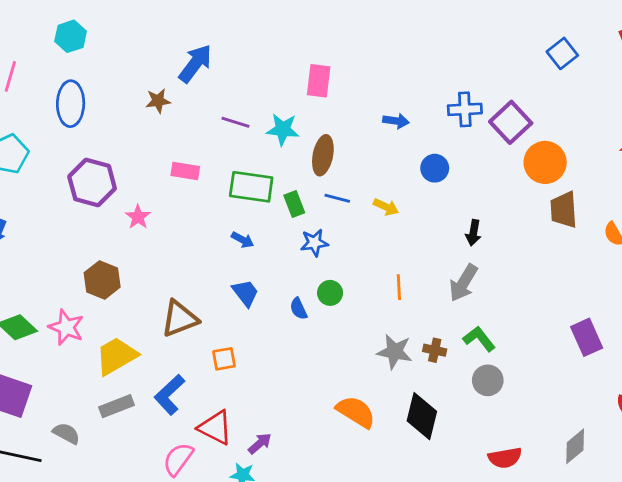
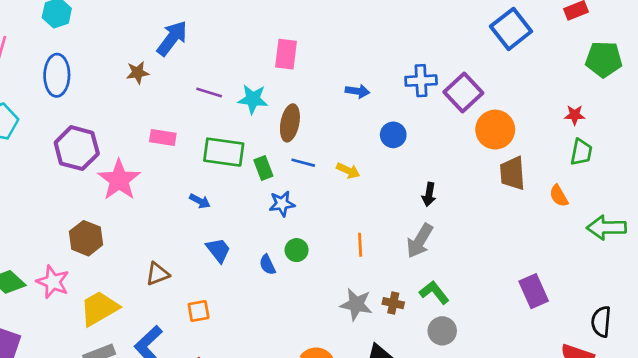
blue square: (562, 53) -> (511, 29), size x1.4
pink star: (138, 217) -> (119, 180), size x1.8
blue arrow: (243, 240) -> (200, 201), moved
brown triangle: (180, 319) -> (157, 274), size x0.7

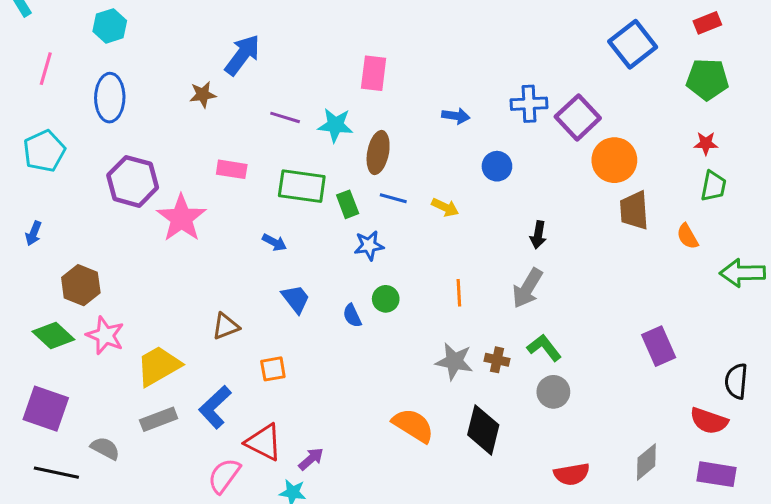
green pentagon: (604, 59) -> (707, 79), moved
brown hexagon: (86, 238) -> (81, 285), moved

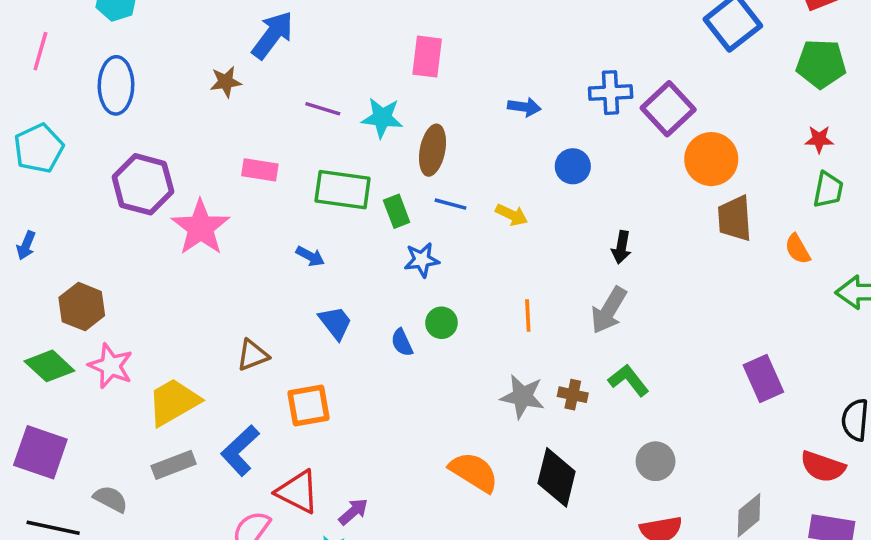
orange square: (273, 369) -> (308, 405), size x1.4
gray circle: (553, 392) -> (656, 461), moved

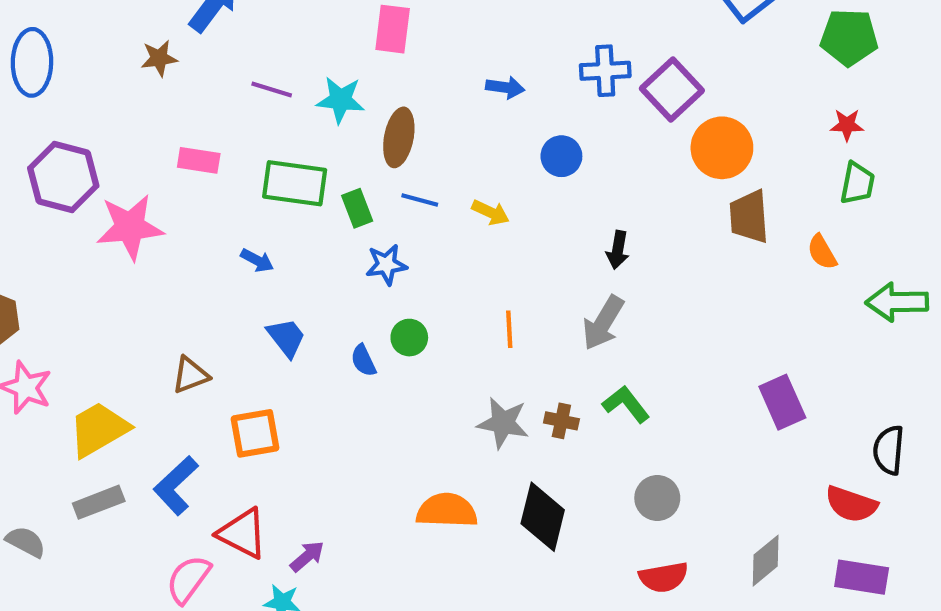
pink star: (201, 227) -> (130, 227), turned 30
orange semicircle: (474, 472) -> (447, 511), turned -30

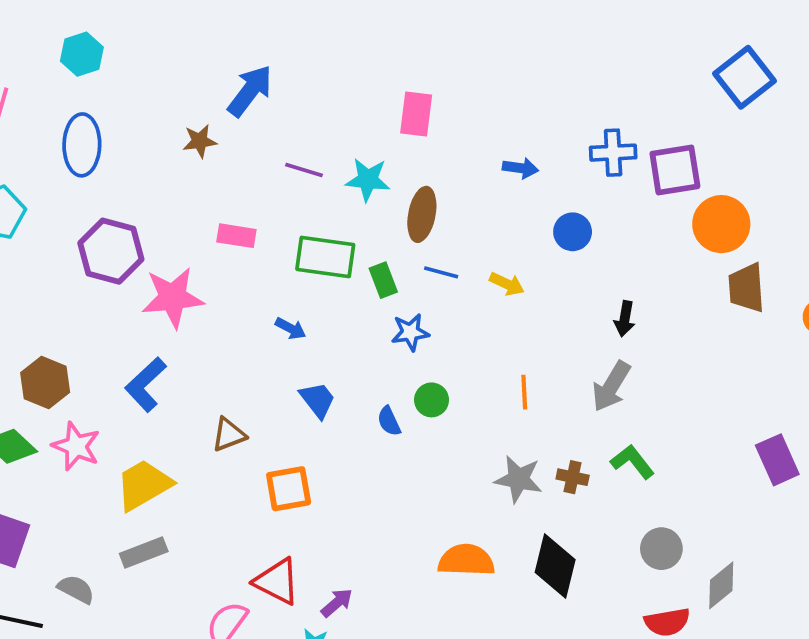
purple square: (672, 89) -> (675, 170), turned 34
blue L-shape: (176, 486) -> (146, 384), moved
gray diamond: (766, 561) -> (721, 585), moved

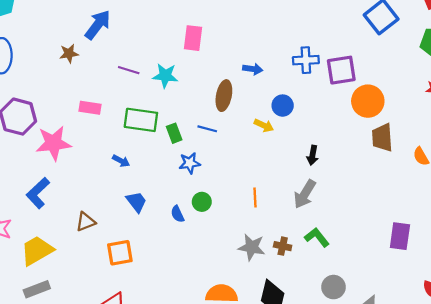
brown ellipse: (422, 214) -> (224, 96), moved
yellow arrow: (507, 284) -> (264, 125), moved
purple rectangle: (777, 460) -> (400, 236), turned 32

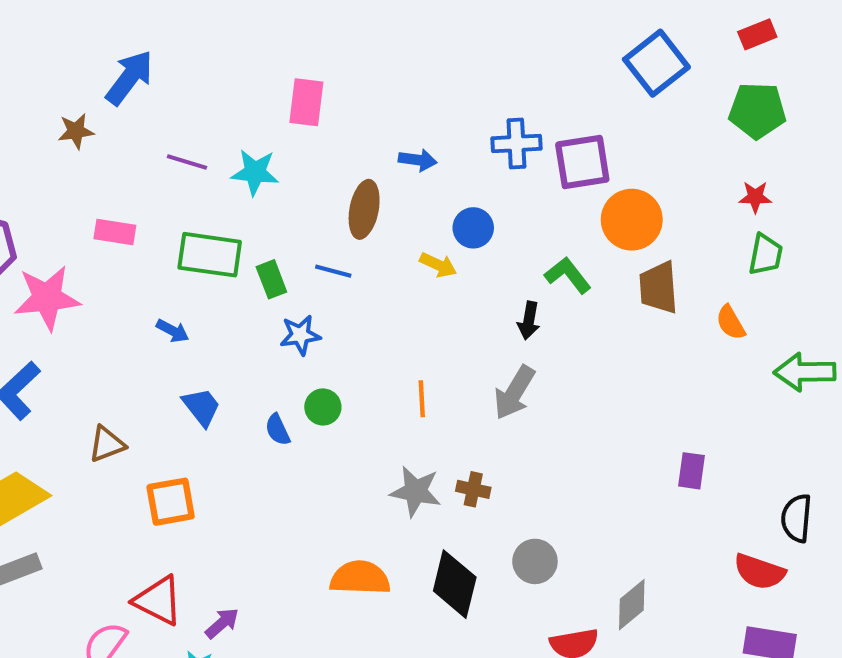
purple rectangle: (400, 236) -> (691, 471), size x0.7
green L-shape: (317, 237) -> (568, 275), moved
gray circle: (334, 287) -> (535, 561), moved

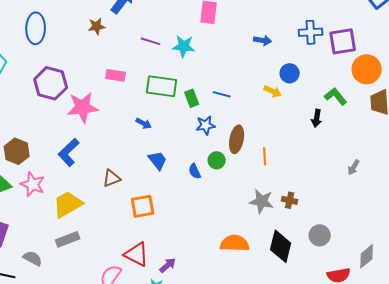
brown ellipse: (364, 209) -> (237, 139), moved
gray arrow: (514, 393) -> (354, 167), moved, size x0.6

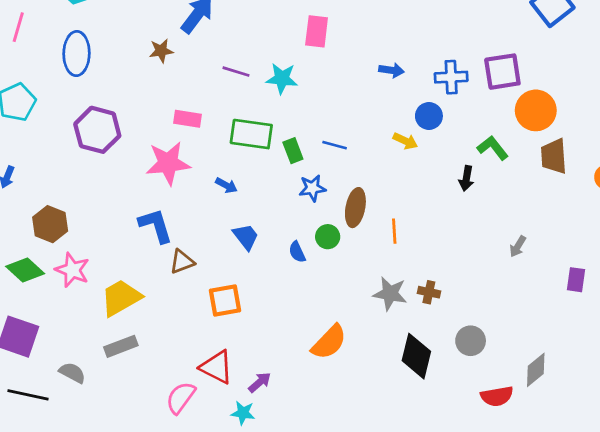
blue cross: (311, 32) -> (451, 77), moved
pink star: (83, 107) -> (168, 163), moved
blue L-shape: (69, 152) -> (156, 226), moved, turned 116
orange semicircle: (235, 243) -> (329, 342), moved, turned 132

